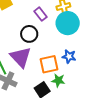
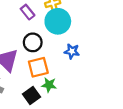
black circle: (29, 34) -> (33, 42), moved
blue star: (69, 56) -> (72, 51), moved

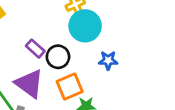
purple rectangle: (28, 12) -> (35, 49), moved

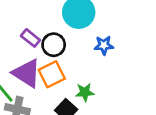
orange square: (70, 86) -> (52, 74), moved

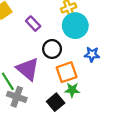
purple rectangle: (30, 38) -> (33, 24), moved
orange square: (52, 74) -> (67, 72), moved

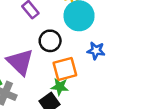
green star: (72, 90) -> (60, 87), moved

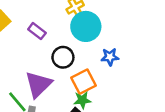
purple triangle: (20, 62) -> (38, 84), turned 44

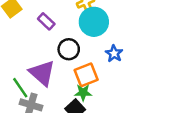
blue star: (110, 57) -> (114, 54), turned 30
purple triangle: (38, 84) -> (42, 73), turned -40

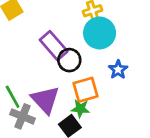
purple rectangle: (46, 21) -> (54, 46), moved, size x1.5
purple triangle: (42, 73) -> (45, 100), moved

